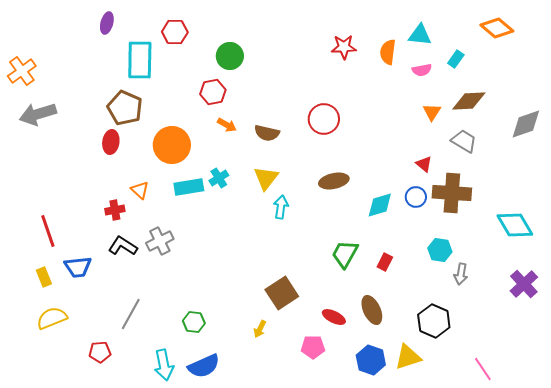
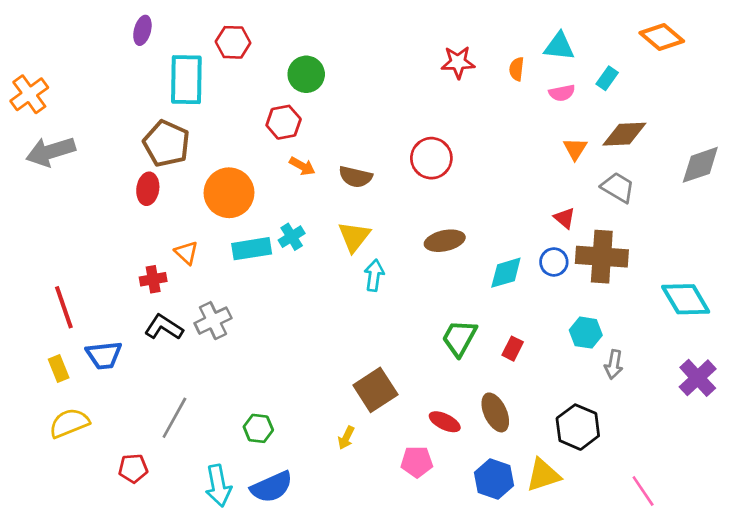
orange semicircle: (388, 52) -> (517, 69), size x0.7

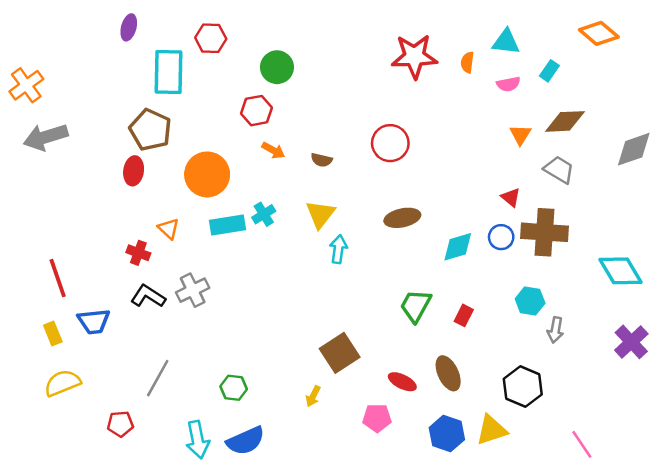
red star: (458, 62) -> (414, 56), size x1.5
brown semicircle: (355, 177) -> (322, 160), size x0.7
red cross: (153, 279) -> (138, 253), turned 30

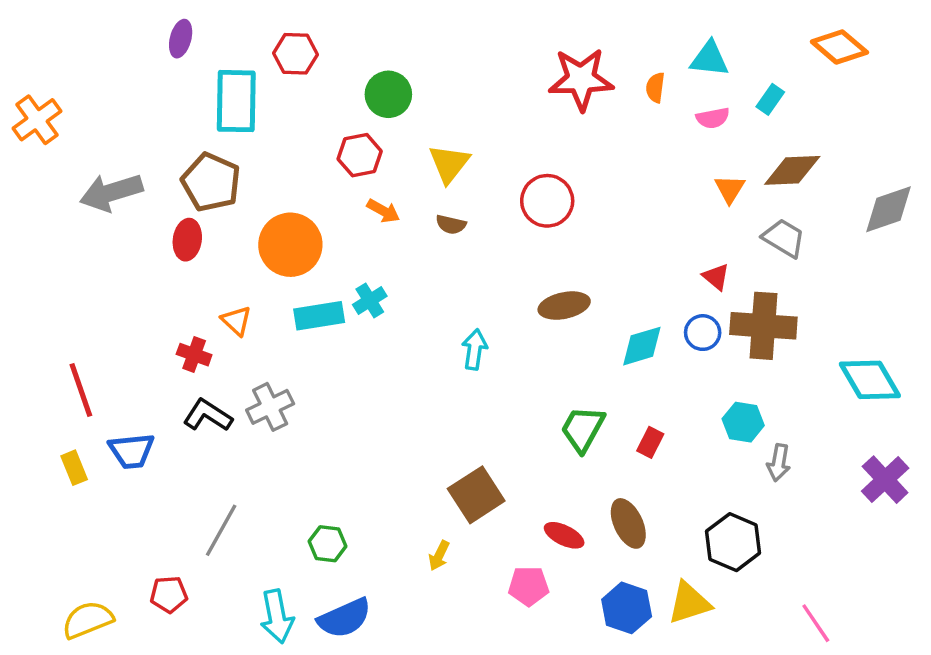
gray arrow: (46, 137) -> (111, 192), moved
yellow triangle: (320, 214) -> (449, 164), moved
yellow semicircle: (62, 383) -> (88, 620), moved

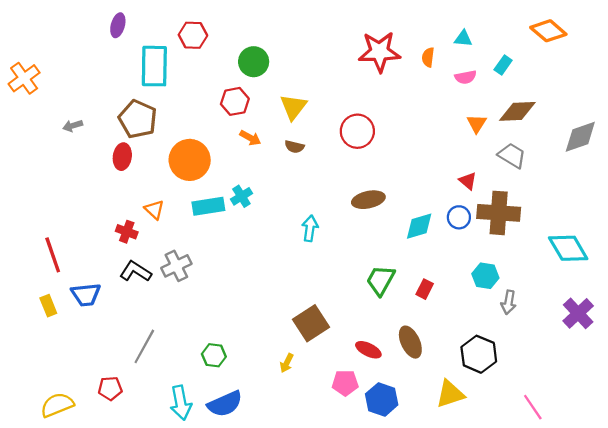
cyan triangle: (709, 59) -> (463, 39), size x0.7
gray arrow: (111, 192) -> (73, 126), size x0.5
blue hexagon: (627, 608) -> (382, 399), moved

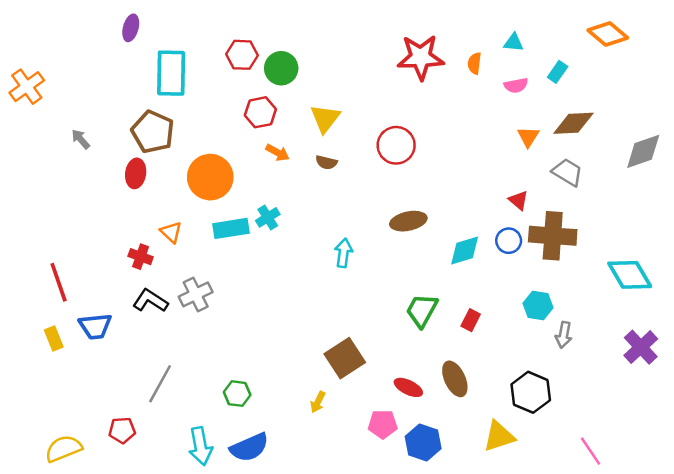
red hexagon: (193, 35) -> (242, 55), moved
gray arrow: (73, 126) -> (81, 139), turned 66

